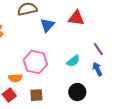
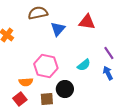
black circle: (77, 92) -> (65, 89), moved

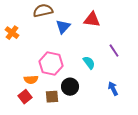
cyan semicircle: (84, 65) -> (89, 63), turned -88
blue arrow: (108, 73) -> (113, 89), moved

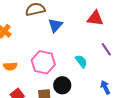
red triangle: (92, 20) -> (95, 18), moved
orange semicircle: (31, 80) -> (10, 66), moved

